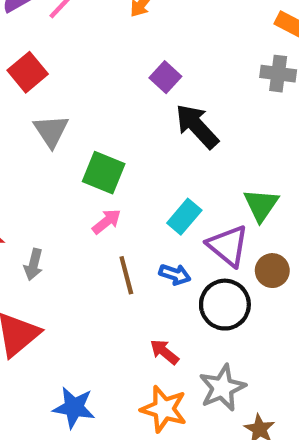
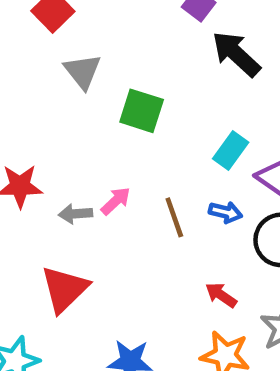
pink arrow: (107, 221) -> (116, 201), moved
gray arrow: (34, 264) -> (75, 214), turned 76

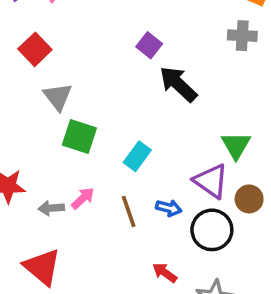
green square: (142, 111) -> (79, 137), moved
cyan rectangle: (231, 150) -> (137, 156), moved
red triangle: (65, 289) -> (42, 267), turned -36

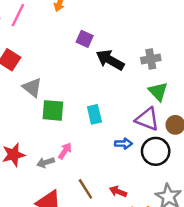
gray cross: (242, 36) -> (151, 59), moved
cyan rectangle: (137, 156) -> (94, 114), turned -36
brown line: (129, 211) -> (85, 189), moved
red arrow: (165, 273) -> (118, 192), moved

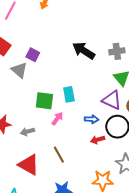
purple square: (85, 39) -> (33, 55), moved
green square: (53, 110) -> (44, 101), moved
pink arrow: (65, 151) -> (57, 119), moved
red arrow: (118, 192) -> (98, 140), moved, turned -40

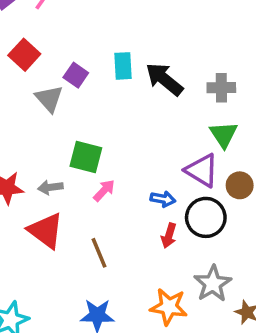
cyan rectangle: (69, 94) -> (123, 66), moved
gray arrow: (27, 132) -> (50, 187), moved
red arrow: (98, 140) -> (169, 236), turned -64
red triangle: (29, 165) -> (46, 231), moved

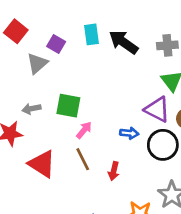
gray triangle: (49, 99) -> (37, 63), turned 35
gray arrow: (50, 187) -> (31, 109), moved
red arrow: (169, 236) -> (114, 171), moved
brown line: (99, 253) -> (83, 159), moved

